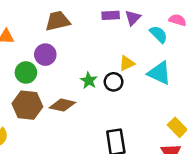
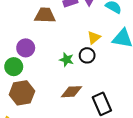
brown trapezoid: (58, 21) -> (45, 15), moved, turned 30
brown diamond: (62, 105) -> (71, 92), moved

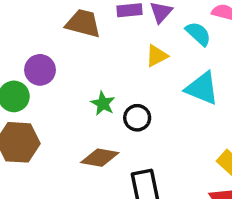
yellow triangle: (94, 37) -> (157, 56), moved
black circle: (87, 55) -> (137, 118), moved

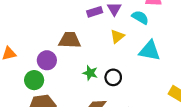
brown trapezoid: (83, 23) -> (70, 40), moved

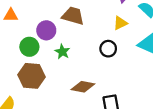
green star: (90, 73) -> (62, 52), moved
black circle: (113, 77) -> (108, 49), moved

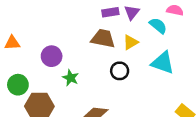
brown trapezoid: (73, 16) -> (103, 39), moved
green circle: (29, 47) -> (18, 85), moved

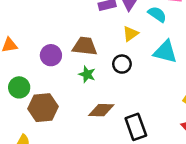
brown trapezoid: (103, 39) -> (85, 46), moved
green star: (71, 78) -> (87, 74), moved

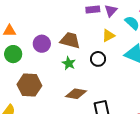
green circle: (19, 87) -> (13, 54), moved

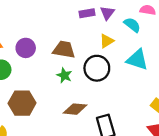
purple circle: (42, 44) -> (26, 48), moved
black circle: (98, 59) -> (97, 68), size x1.5

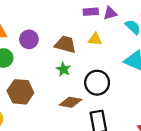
purple triangle: (107, 13) -> (110, 13), turned 32
yellow triangle: (107, 41) -> (95, 39), moved, turned 32
black circle: (97, 68) -> (97, 83), moved

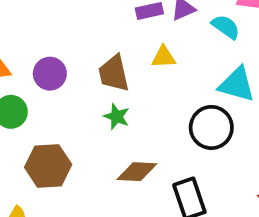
brown trapezoid: (65, 44) -> (114, 73), turned -110
black circle: (97, 83) -> (211, 127), moved

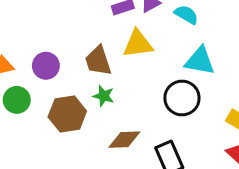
yellow triangle: (164, 57) -> (138, 44), size x1.5
brown hexagon: (48, 166) -> (67, 114), moved

